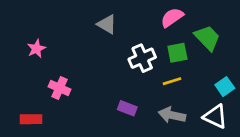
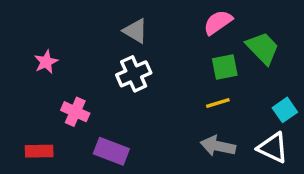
white cross: (142, 58) -> (134, 74), moved
purple rectangle: (127, 108) -> (111, 151), moved, size x1.4

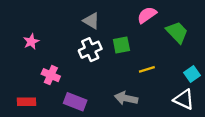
green square: (225, 67) -> (121, 45), moved
gray arrow: (218, 146) -> (126, 98), moved

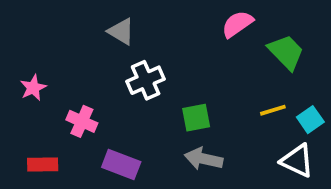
gray triangle: (91, 21) -> (121, 32), moved
pink star: (31, 42) -> (33, 88), moved
green square: (121, 45) -> (196, 118), moved
yellow line: (147, 69) -> (273, 110), moved

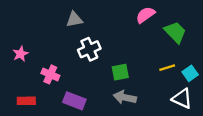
gray triangle: (121, 32) -> (74, 19), turned -42

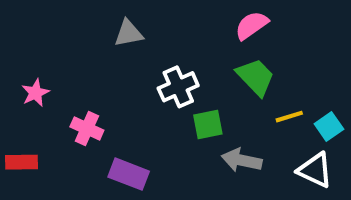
green trapezoid: (175, 32) -> (256, 77), moved
white cross: (89, 49) -> (178, 87), moved
gray arrow: (125, 97) -> (242, 160), moved
red rectangle: (26, 101) -> (21, 162), moved

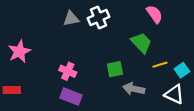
pink semicircle: (252, 25) -> (154, 14), moved, turned 90
white cross: (178, 87) -> (98, 17), moved
pink star: (35, 93) -> (19, 52), size x1.5
pink cross: (87, 128) -> (68, 71), moved

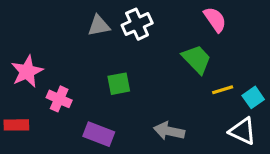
green square: (115, 69) -> (119, 84), moved
pink cross: (68, 71) -> (59, 99), moved
gray arrow: (134, 89) -> (169, 131), moved

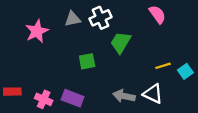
green trapezoid: (197, 59) -> (121, 42), moved, turned -105
pink star: (27, 71) -> (37, 31), moved
pink cross: (59, 99) -> (44, 99), moved
white triangle: (243, 131) -> (153, 94), moved

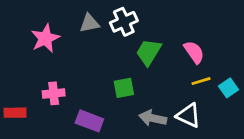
pink semicircle: (157, 14) -> (194, 52), moved
green square: (87, 61) -> (124, 88), moved
pink cross: (44, 99) -> (54, 93), moved, turned -30

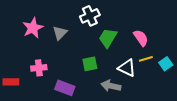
gray triangle: (89, 23) -> (60, 33), moved, turned -35
white triangle: (189, 115) -> (127, 68), moved

